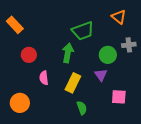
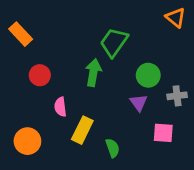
orange triangle: (119, 17) -> (176, 18), moved
green trapezoid: (83, 31) -> (114, 42), turned 145
gray cross: (129, 45) -> (177, 96), moved
yellow rectangle: (73, 83) -> (82, 130), moved

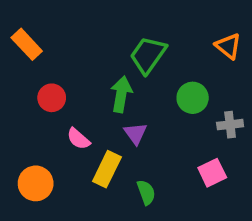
orange triangle: (176, 18) -> (228, 46), moved
purple triangle: (139, 103) -> (135, 133), moved
pink semicircle: (60, 107) -> (78, 139), turned -42
pink square: (163, 133) -> (212, 173), turned -30

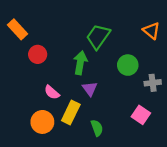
red circle: (52, 98) -> (38, 54), moved
pink square: (212, 173) -> (141, 115), turned -30
orange circle: (36, 183) -> (42, 122), moved

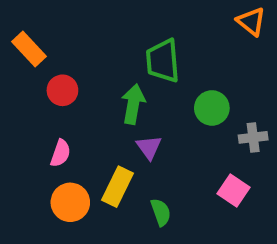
orange triangle: (151, 31) -> (251, 21), moved
green trapezoid: (98, 37) -> (163, 61), turned -40
pink semicircle: (52, 92) -> (60, 153), moved, turned -112

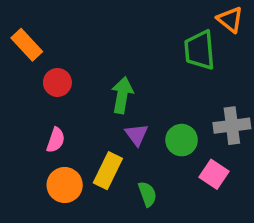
green trapezoid: (163, 61) -> (200, 50), moved
green circle: (212, 108) -> (182, 140), moved
gray cross: (253, 137) -> (232, 126), size x1.4

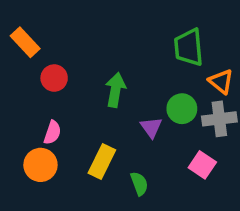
orange triangle: (230, 20) -> (221, 81), moved
purple triangle: (137, 135) -> (151, 127), moved
green circle: (182, 140) -> (182, 109), moved
orange circle: (65, 185) -> (40, 165), moved

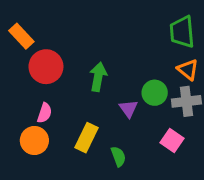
green trapezoid: (189, 47) -> (182, 32), moved
red circle: (54, 78) -> (46, 67), size x1.5

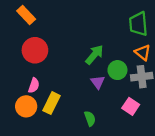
orange rectangle: (21, 36) -> (26, 15), moved
green arrow: (98, 77) -> (94, 55), moved, turned 30
yellow rectangle: (87, 138) -> (51, 103), moved

